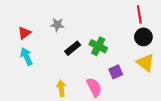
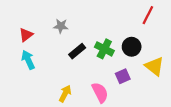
red line: (139, 14) -> (148, 15), turned 36
black circle: (143, 37) -> (132, 47), moved
yellow arrow: (61, 88) -> (65, 94), turned 35

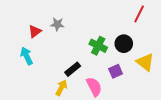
red triangle: (26, 35) -> (35, 31), moved
black rectangle: (77, 51) -> (73, 69), moved

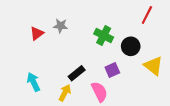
green cross: (98, 46) -> (104, 36), moved
cyan arrow: (27, 56) -> (33, 82), moved
purple square: (116, 71) -> (112, 70), moved

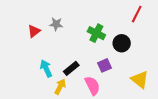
yellow triangle: (153, 66) -> (140, 80), moved
cyan arrow: (33, 82) -> (46, 68), moved

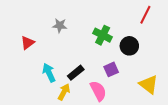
red triangle: (34, 31) -> (28, 43), moved

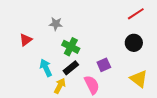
red line: (145, 15) -> (136, 14), turned 30
green cross: (103, 35) -> (71, 47), moved
black circle: (129, 46) -> (134, 43), moved

